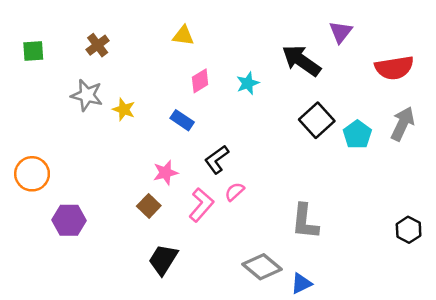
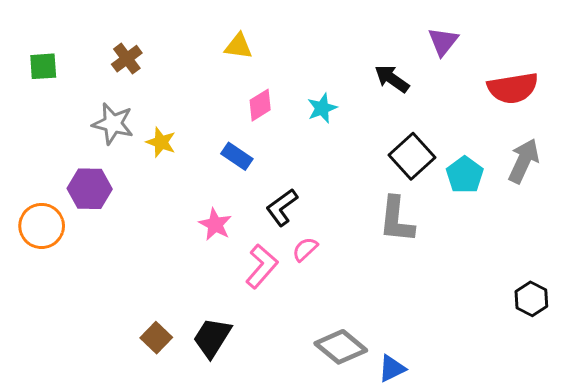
black arrow: (301, 61) -> (392, 79), size x0.7
pink star: (165, 173) -> (215, 224), turned -30
brown square: (149, 206) -> (156, 338), moved
purple hexagon: (69, 220) -> (90, 189), moved
gray L-shape: (305, 221) -> (397, 220), moved

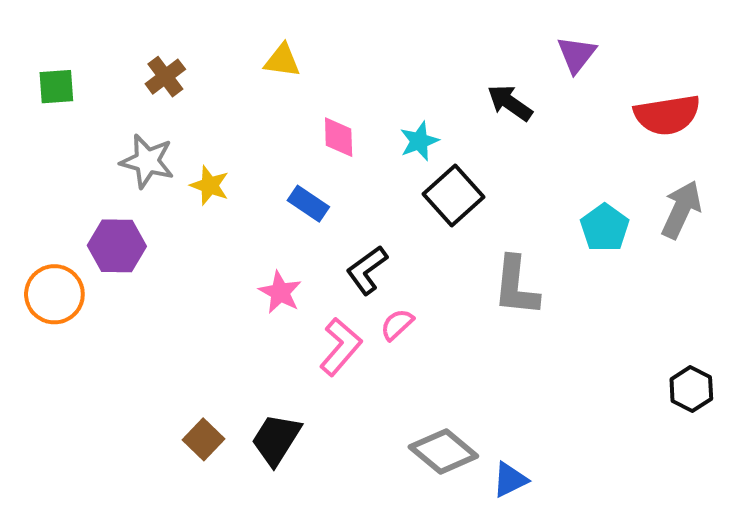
yellow triangle: (238, 46) -> (282, 60), moved
pink diamond: (260, 105) -> (339, 137), turned -60
black square: (412, 156) -> (453, 196), moved

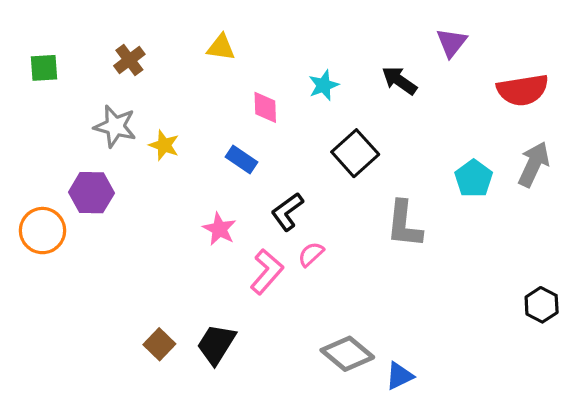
cyan star: (419, 141) -> (324, 85), moved

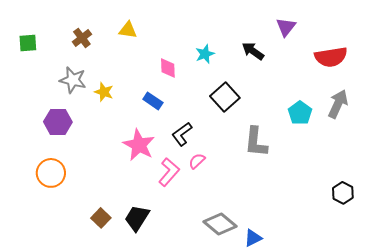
yellow triangle: (221, 47) -> (128, 30), moved
pink star: (219, 229) -> (139, 145), size x1.5
orange circle: (43, 231) -> (51, 173), moved

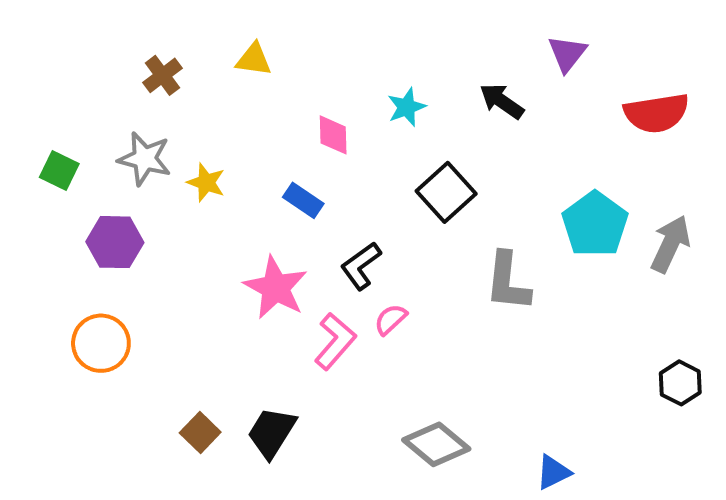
green square: (28, 43) -> (59, 171), moved, turned 30
gray arrow: (338, 104) -> (670, 244), moved
cyan pentagon: (300, 113) -> (595, 224), size x1.4
blue triangle: (253, 238) -> (553, 472), moved

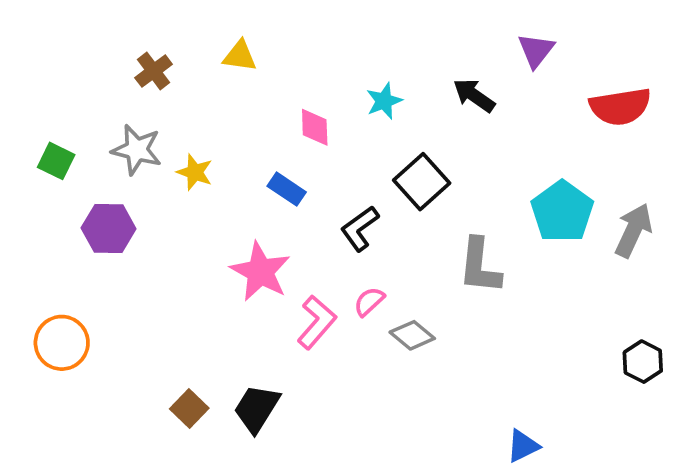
black L-shape: (361, 266) -> (360, 228), moved
orange circle: (101, 343) -> (62, 343), moved
gray diamond: (436, 444) -> (412, 335), moved, size x0.7

